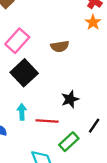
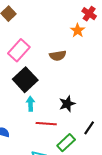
orange star: (93, 22) -> (78, 30), moved
cyan arrow: (22, 112) -> (30, 104), moved

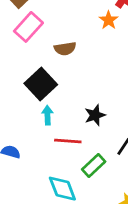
pink rectangle: (19, 50) -> (28, 27), moved
brown semicircle: (58, 56) -> (65, 49), moved

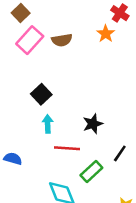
brown semicircle: (65, 49) -> (62, 40), moved
black square: (41, 84) -> (41, 94), size x0.7

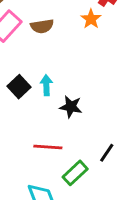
cyan arrow: (48, 124) -> (46, 85), moved
black star: (93, 124) -> (71, 107), moved, turned 30

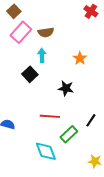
orange star: (91, 19) -> (80, 58), moved
cyan arrow: (46, 85) -> (42, 55), moved

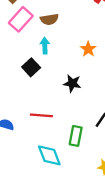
red line: (50, 116) -> (41, 115), moved
green rectangle: (69, 134) -> (76, 136), turned -36

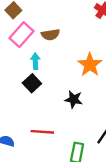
cyan arrow: (45, 46) -> (35, 61), moved
orange star: (88, 49) -> (90, 65), size x1.5

